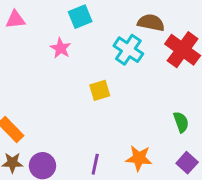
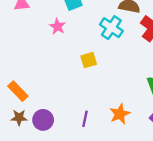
orange star: (139, 158) -> (120, 114), turned -30

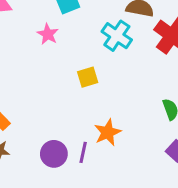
orange star: (120, 114) -> (108, 132), moved
purple circle: (43, 120) -> (54, 154), moved

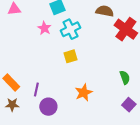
cyan cross: (117, 36) -> (71, 29), moved, turned 30
purple line: (83, 152) -> (36, 90), moved

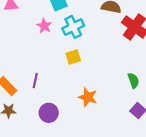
purple line: (36, 90) -> (35, 80), moved
orange star: (84, 93) -> (88, 97), turned -30

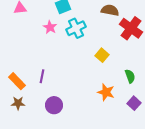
yellow square: (73, 57) -> (102, 55), moved, turned -32
orange star: (88, 97) -> (106, 92), moved

